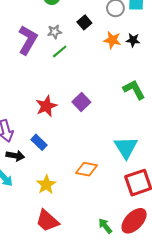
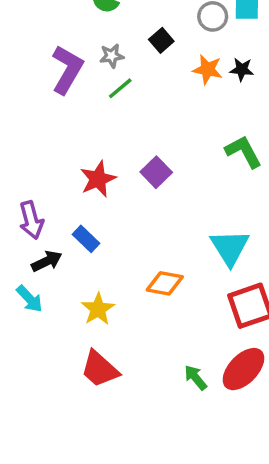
black arrow: (15, 156) -> (47, 261), turned -36

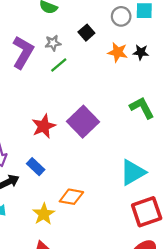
purple square: (156, 172) -> (83, 122), size x1.5
cyan triangle: (230, 247) -> (133, 172), turned 32
orange diamond: (165, 283) -> (71, 197), moved

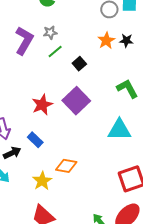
black square: (86, 33) -> (79, 64), moved
orange star: (118, 52) -> (106, 41), turned 30
cyan triangle: (133, 172) -> (119, 130), moved, turned 30

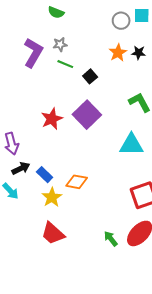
green line: (55, 52) -> (65, 64), turned 63
blue rectangle: (35, 140) -> (45, 175), moved

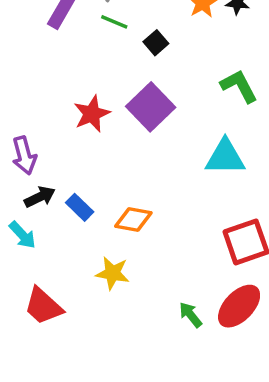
yellow star: (52, 197) -> (113, 273), moved, turned -30
red trapezoid: (53, 233) -> (43, 306), moved

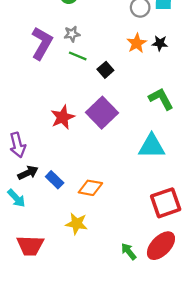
red trapezoid: (43, 306) -> (30, 246), turned -40

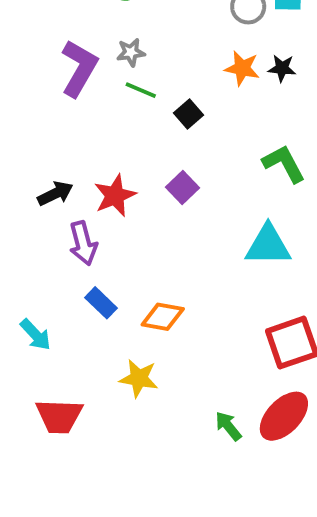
orange star: (137, 43) -> (242, 68), turned -30
purple square: (102, 113) -> (183, 188), size x0.6
purple arrow: (18, 145) -> (83, 243), moved
black arrow: (28, 173) -> (55, 193), moved

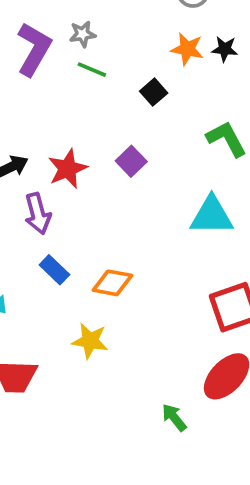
black square: (189, 114) -> (154, 92), moved
green arrow: (228, 426) -> (174, 417), moved

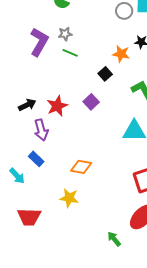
orange star: (187, 49) -> (121, 54), moved
black square: (154, 92) -> (105, 74), moved
blue rectangle: (54, 270) -> (36, 159), moved

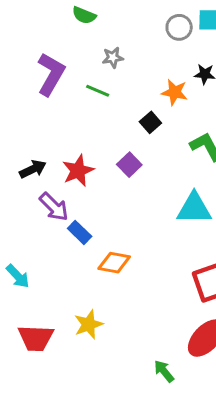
gray star: (65, 34) -> (113, 58), moved
purple arrow: (41, 130) -> (54, 207), turned -30
blue rectangle: (36, 159) -> (80, 232), moved
yellow star: (69, 198) -> (89, 324), moved, turned -30

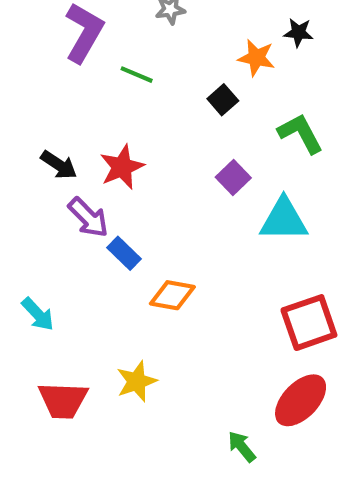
green line: (98, 91) -> (137, 75), moved
purple square: (129, 165) -> (233, 178), moved
black arrow: (33, 169) -> (59, 165), turned 60

